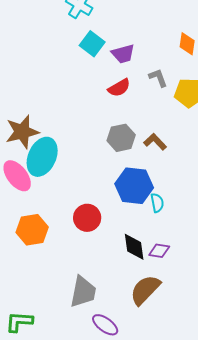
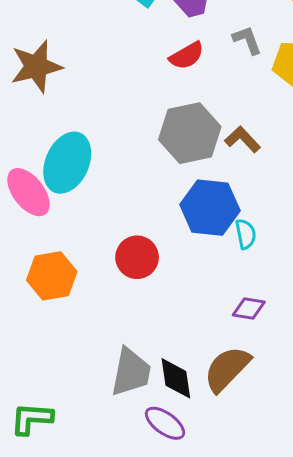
brown star: (22, 132) -> (36, 66), moved
gray hexagon: (121, 138) -> (190, 133), size x1.4
black diamond: (134, 247) -> (176, 378), moved

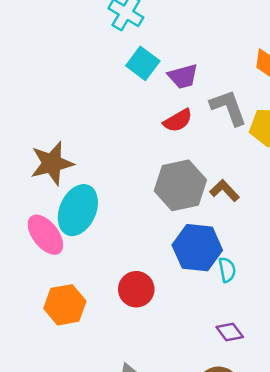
gray L-shape: (247, 40) -> (228, 108), size x1.5
brown star: (36, 66) -> (52, 163), moved
purple diamond: (249, 308) -> (230, 332), turned 44

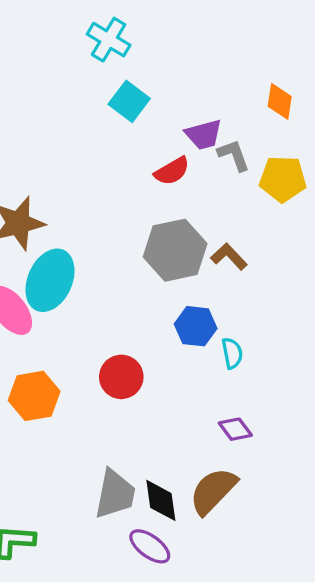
purple trapezoid: (183, 76) -> (204, 135), moved
gray L-shape: (228, 108) -> (234, 155), size x0.7
blue hexagon: (197, 248) -> (196, 326), size x0.7

